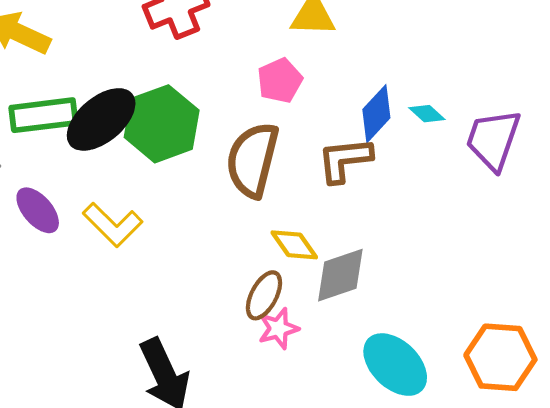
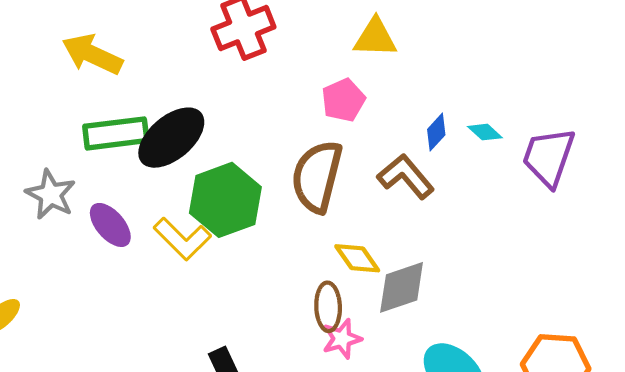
blue diamond: (376, 114) -> (436, 132), size x0.7
green hexagon: (162, 124) -> (225, 200), moved
brown L-shape: (345, 160) -> (406, 176), turned 56
brown ellipse: (264, 295) -> (328, 307), turned -30

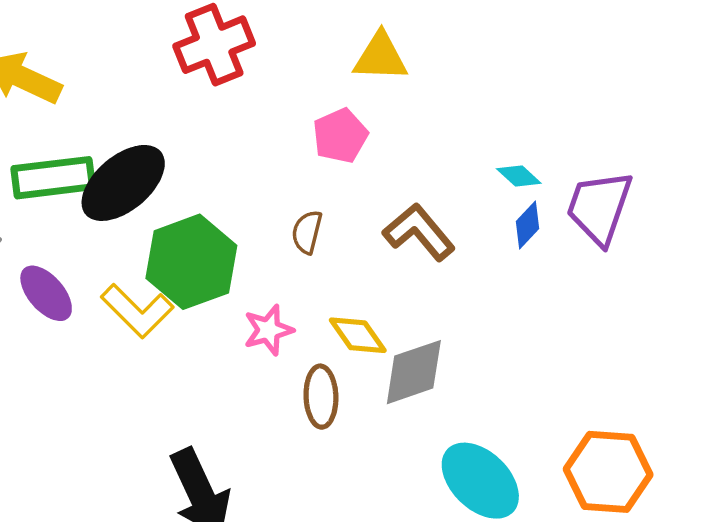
blue diamond: (436, 132) -> (528, 225), moved
brown semicircle: (317, 176) -> (307, 232), size x0.5
pink star: (342, 339) -> (268, 330), moved

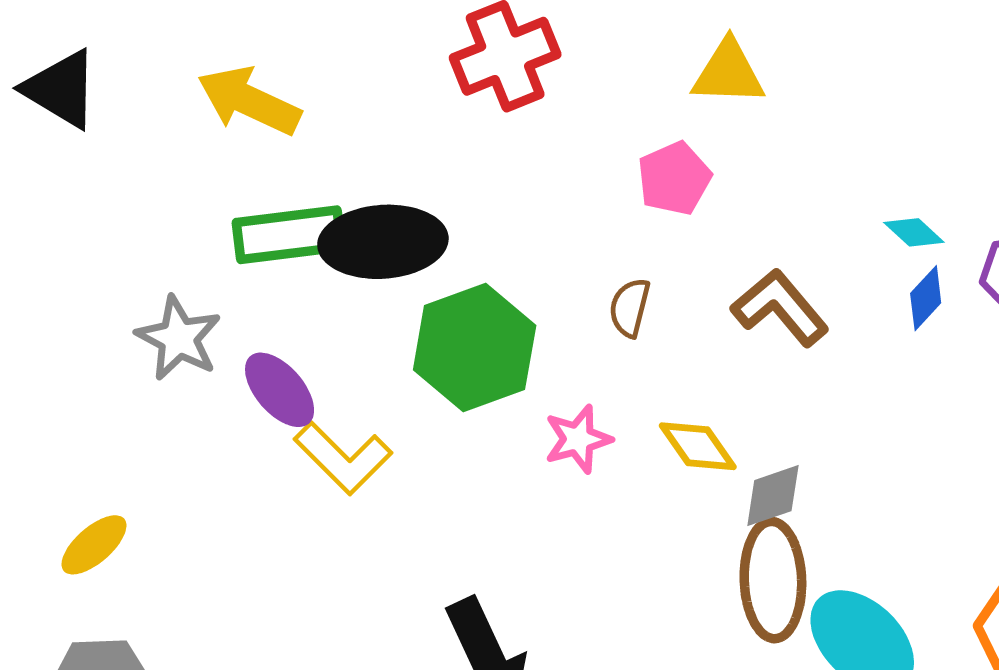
black ellipse: (123, 183) -> (383, 242), turned 36
yellow L-shape: (137, 311) -> (343, 458), moved
gray diamond: (414, 372) -> (773, 496), size x0.7
brown ellipse: (321, 397) -> (773, 580), moved, size x1.4

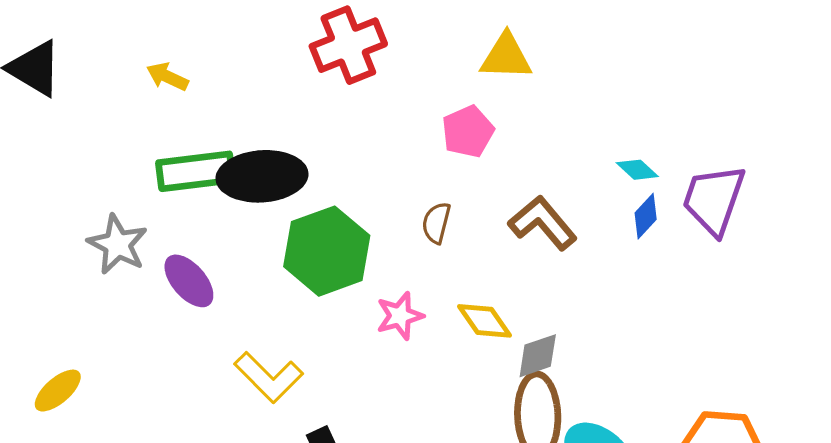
yellow arrow: (249, 101) -> (167, 77), size x0.6
yellow L-shape: (343, 458) -> (269, 377), moved

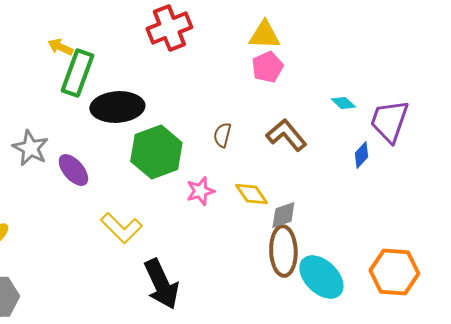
pink pentagon: (468, 131) -> (267, 67), moved
green rectangle: (196, 171) -> (77, 73), moved, turned -63
blue diamond: (646, 216) -> (361, 155), moved

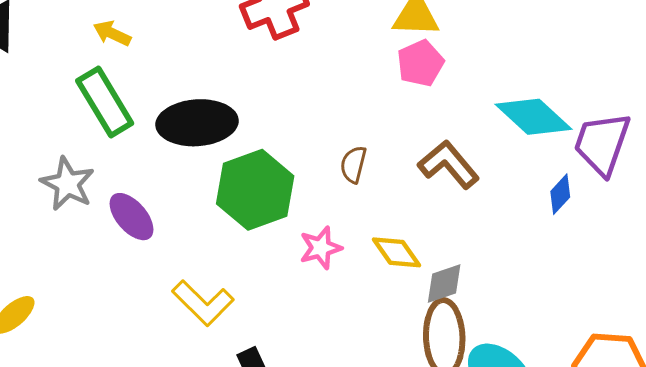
green rectangle: (77, 73) -> (105, 102), moved, turned -51
cyan diamond: (343, 103) -> (534, 117), size x2.0

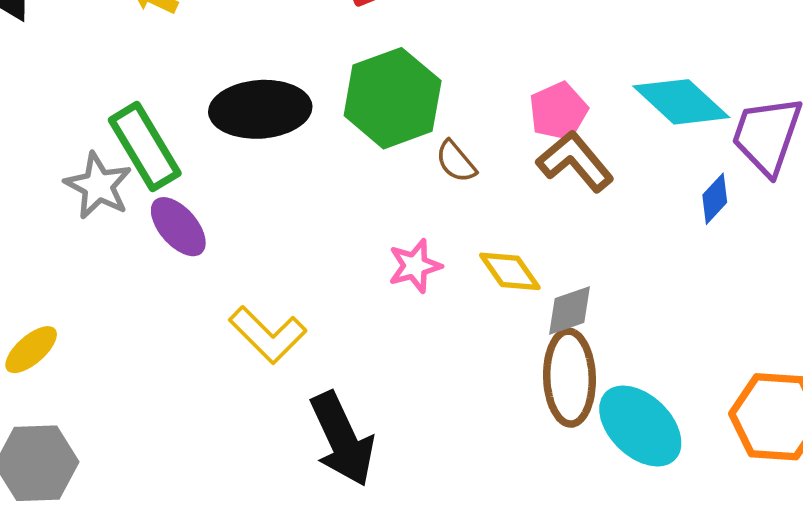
pink pentagon: (420, 63) -> (558, 111), moved
green rectangle: (105, 102) -> (145, 147), moved
brown semicircle: (353, 164) -> (456, 161), turned -54
green hexagon: (255, 190) -> (393, 98), moved

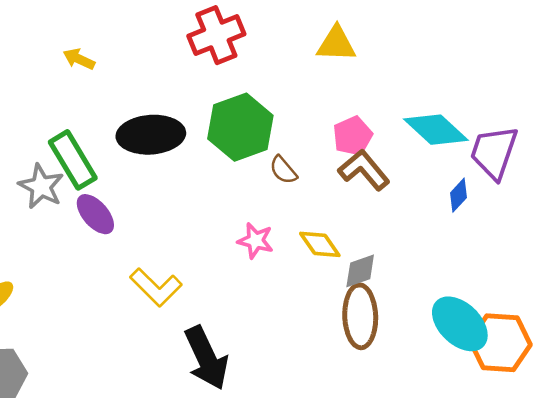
pink star: (415, 266) -> (256, 241), turned 30
cyan ellipse: (640, 426) -> (460, 324), moved

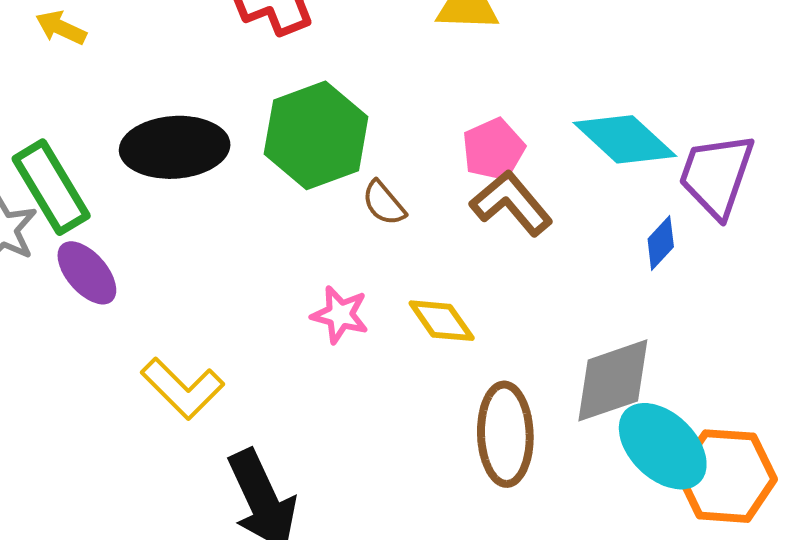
gray diamond: (360, 271) -> (613, 380), moved, size x1.6

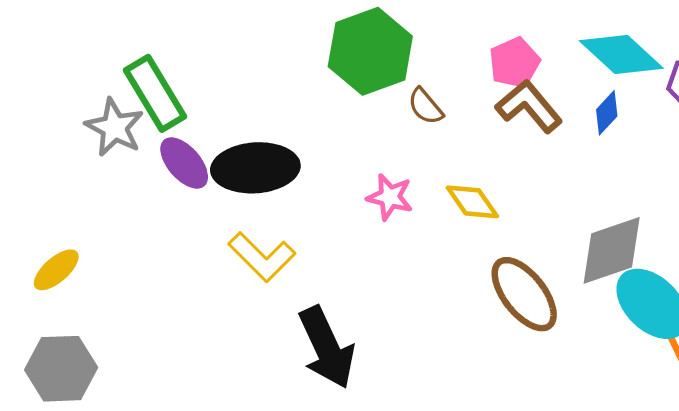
black ellipse: (175, 147) -> (255, 168), moved
blue diamond: (661, 243) -> (607, 113), moved
brown ellipse: (505, 434) -> (524, 294), turned -36

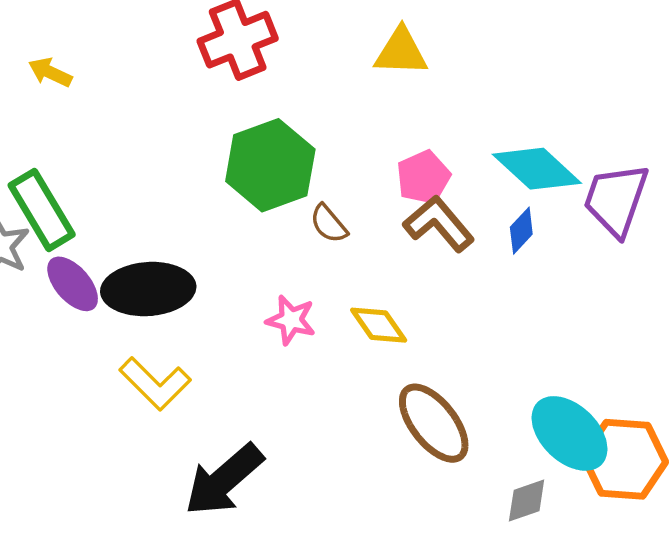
gray diamond: (612, 250) -> (527, 501), moved, size x0.6
black arrow: (327, 348) -> (224, 480), turned 74

